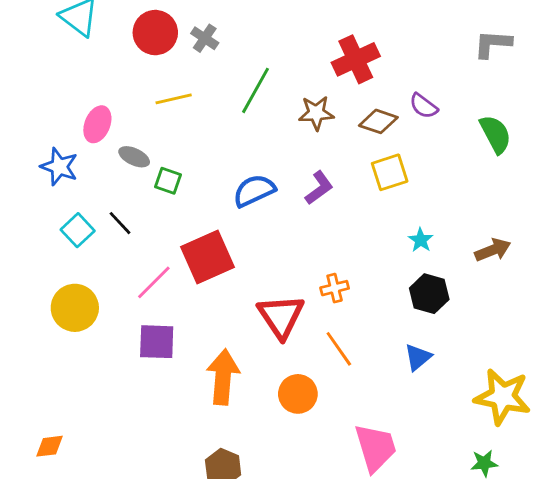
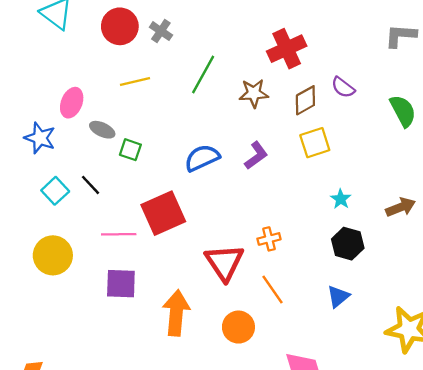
brown diamond: (378, 121) -> (305, 100), turned -48
pink line: (154, 282) -> (119, 234), turned 44

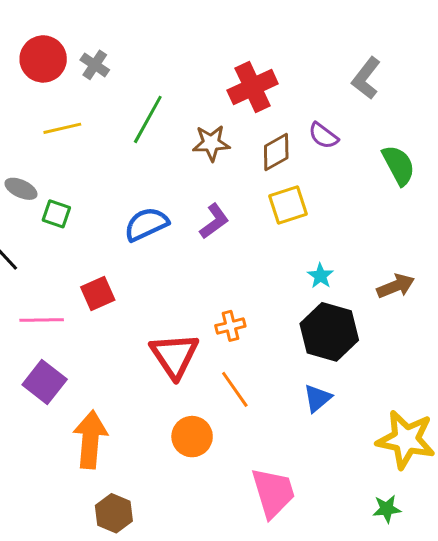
gray L-shape: (401, 36) -> (366, 78), moved, turned -56
red square: (163, 213) -> (98, 293), size x0.6
black hexagon: (348, 244) -> (329, 332), size x1.4
purple square: (121, 284) -> (45, 382), turned 36
orange arrow: (176, 313) -> (90, 440), moved

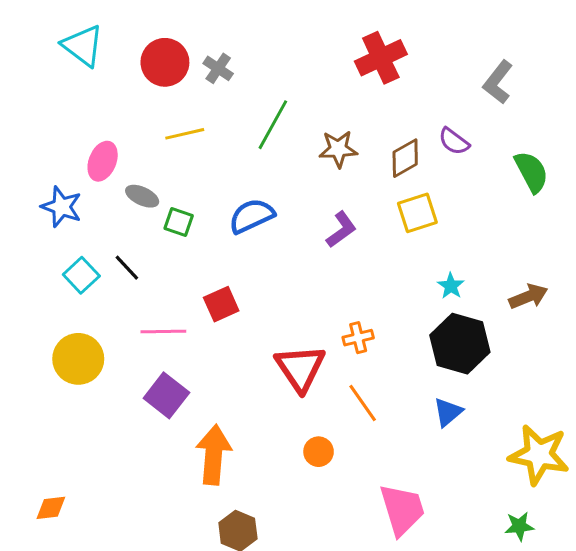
red cross: (253, 87) -> (381, 58), moved
blue semicircle: (146, 224) -> (252, 216), moved
orange circle: (192, 437) -> (319, 452), size x0.7

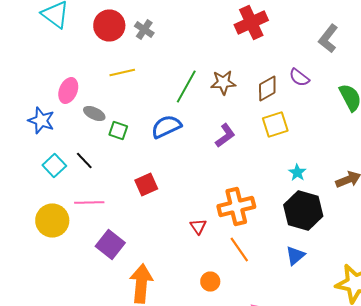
green line: (273, 125) -> (186, 86), moved
pink line: (163, 332) -> (89, 202), moved
orange cross: (358, 338) -> (236, 206), size x1.8
red triangle: (300, 368) -> (198, 226), size x0.5

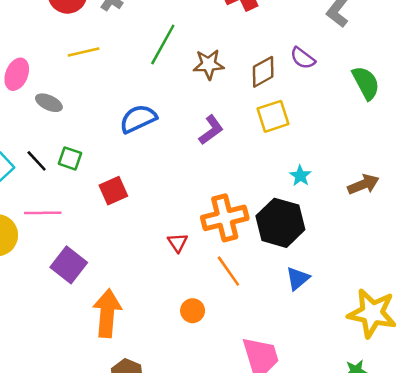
green line: (186, 86) -> (163, 45), moved
green square: (118, 130) -> (70, 158), moved
black hexagon: (303, 210) -> (280, 223), moved

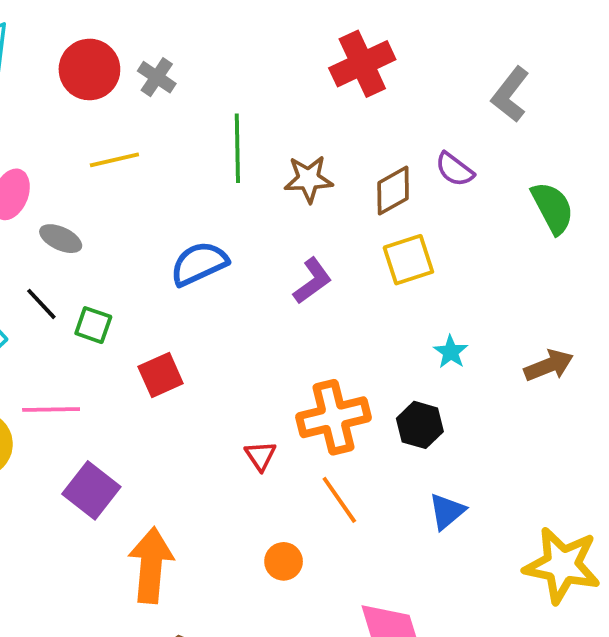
green line: (163, 45) -> (237, 148), turned -30
black line: (37, 161) -> (41, 304), moved
black hexagon: (280, 223) -> (420, 425), size x0.6

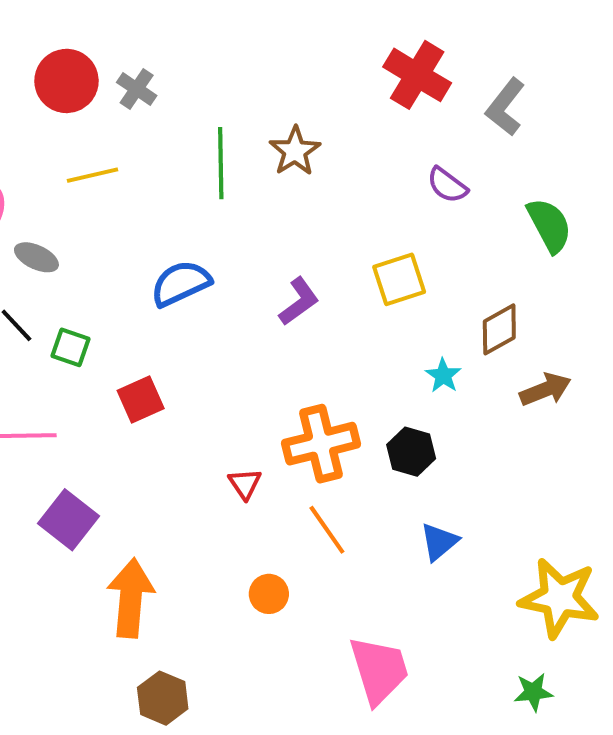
red cross: (362, 64) -> (417, 75), moved, turned -34
brown star: (309, 179) -> (295, 151), moved, turned -30
brown diamond: (393, 191) -> (499, 329), moved

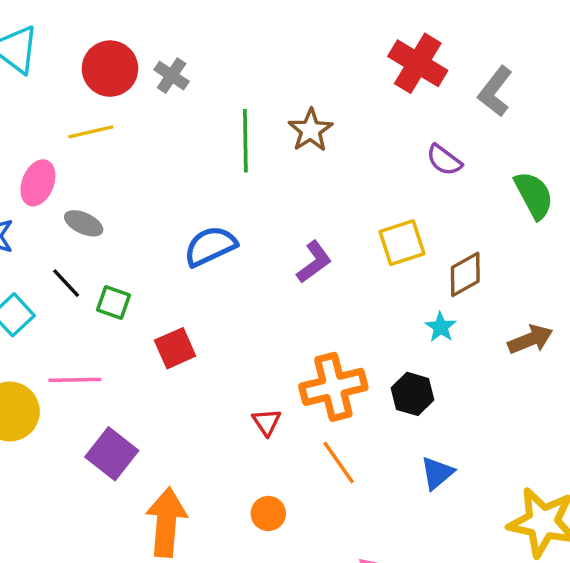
yellow line: (93, 175) -> (91, 132), moved
brown diamond: (499, 329) -> (465, 274), moved
orange circle: (269, 594) -> (268, 513), moved

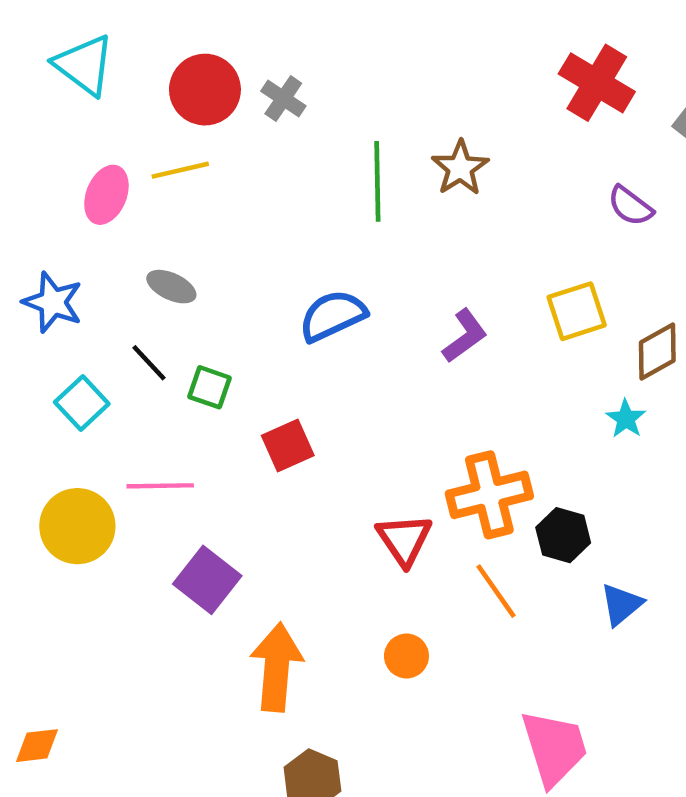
pink ellipse: (38, 183) -> (106, 195), moved
black hexagon: (412, 394) -> (563, 535), moved
red triangle: (267, 422) -> (404, 540), size x1.5

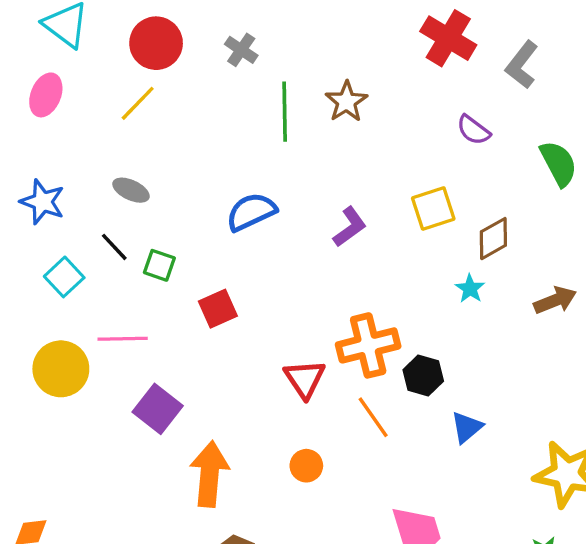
gray cross: (283, 99) -> (241, 50), moved
yellow line: (180, 170) -> (138, 103), turned -33
pink ellipse: (106, 195) -> (46, 95), moved

